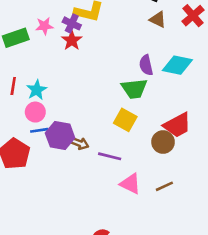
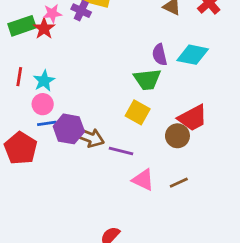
red star: (72, 40) -> (44, 29), moved
brown arrow: (80, 143) -> (89, 137), size x1.5

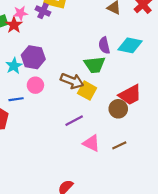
pink circle: (43, 104) -> (35, 85), moved
purple hexagon: (69, 129) -> (33, 57), moved
brown arrow: (89, 137) -> (72, 81), moved
purple line: (121, 151) -> (74, 121), turned -42

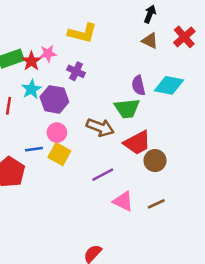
purple cross: (43, 11) -> (76, 71), moved
pink star: (20, 13) -> (48, 54), moved
cyan star: (14, 66) -> (31, 89), moved
yellow square: (87, 91) -> (59, 154), moved
red trapezoid: (130, 95) -> (137, 143), moved

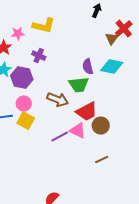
brown triangle: (150, 41) -> (112, 39), moved, turned 40
pink star: (48, 54) -> (18, 34), moved
pink triangle: (123, 201) -> (78, 131), moved

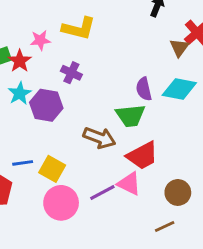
pink circle: (24, 104) -> (61, 203), moved, size x1.5
brown circle: (101, 126) -> (178, 192), moved

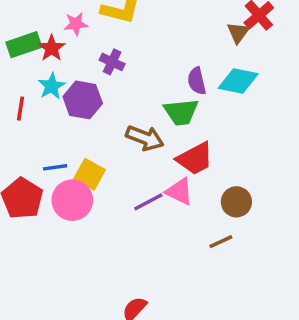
pink circle: (61, 203) -> (72, 200), moved

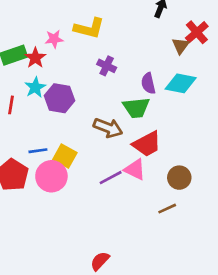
purple cross: (112, 62) -> (107, 66), moved

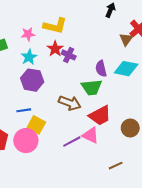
red star: (35, 58) -> (55, 49), moved
cyan star: (35, 87) -> (29, 57), moved
blue line: (38, 151) -> (24, 110), moved
brown circle: (179, 178) -> (130, 128), moved

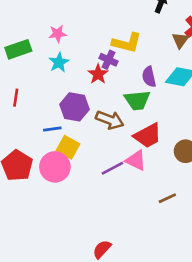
yellow L-shape: (55, 26) -> (127, 43), moved
red star: (55, 49) -> (98, 74), moved
purple hexagon: (32, 80) -> (75, 107), moved

